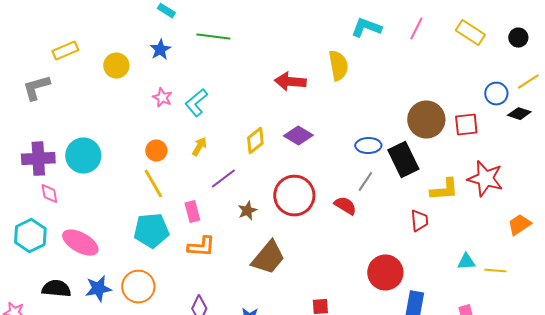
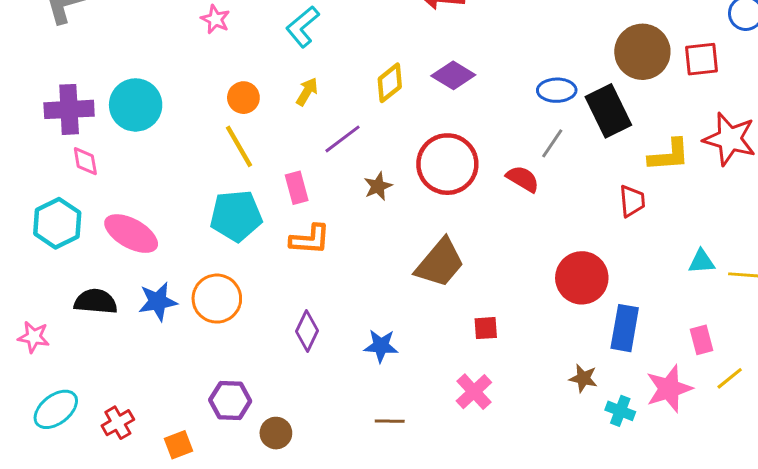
pink star: (162, 98) -> (215, 19), moved
brown trapezoid: (268, 258) -> (440, 263), moved

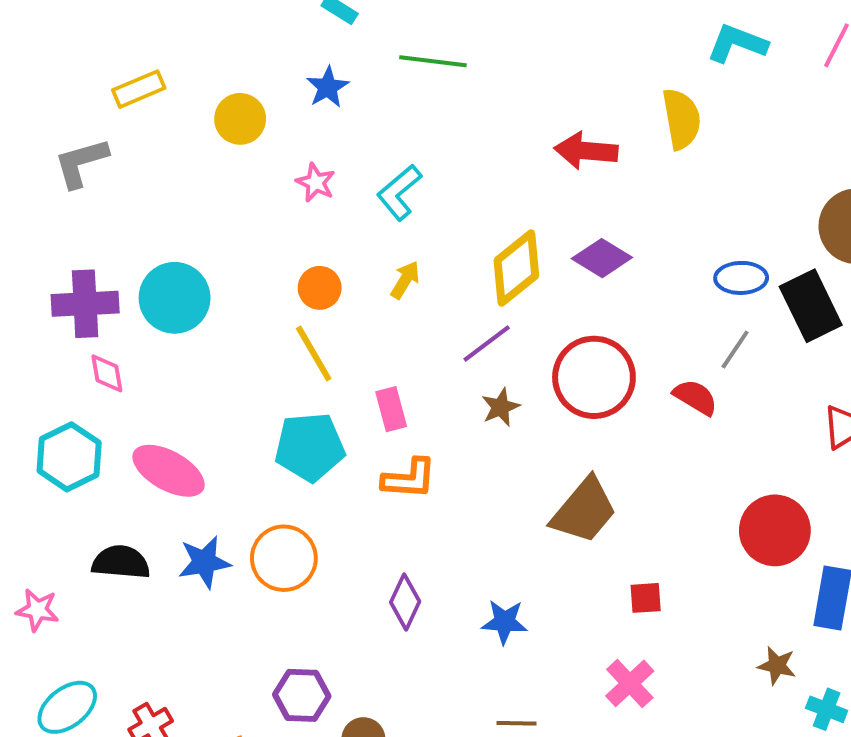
pink star: (215, 19) -> (316, 183), moved
yellow diamond: (390, 83) -> (516, 268), size x1.4
purple line: (342, 139) -> (487, 344), moved

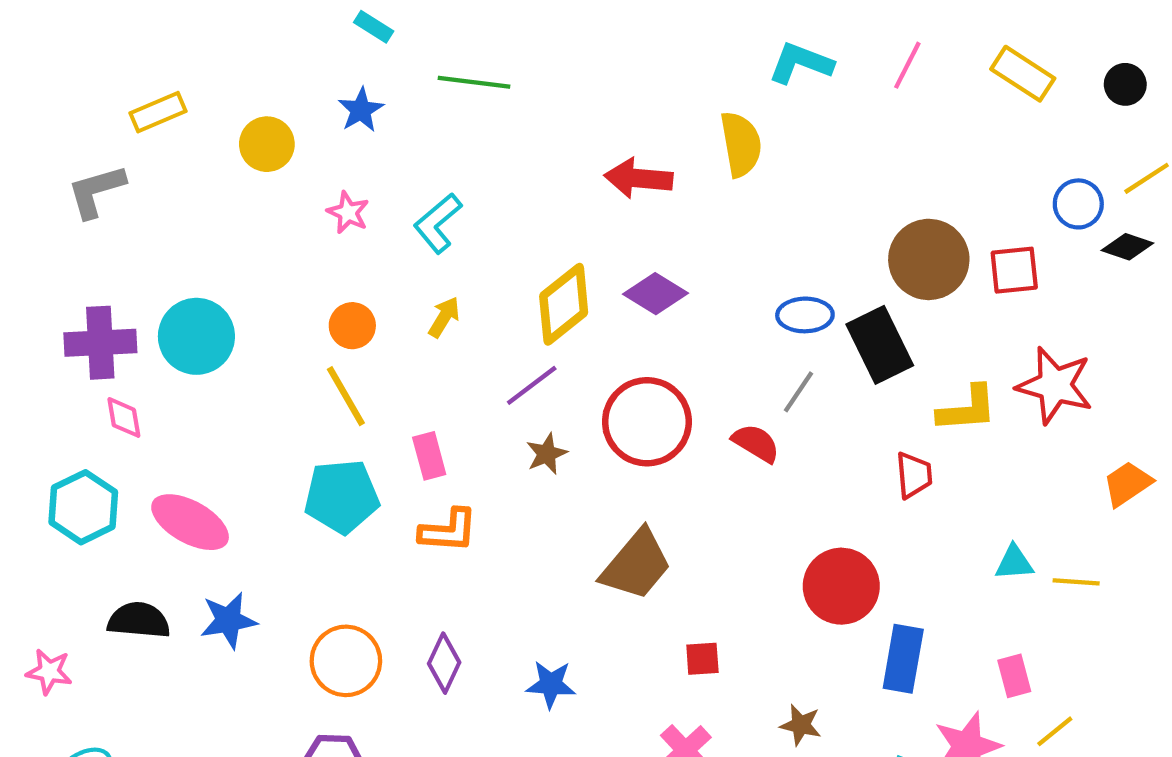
orange circle: (284, 558) -> (346, 661), moved
brown star: (777, 666) -> (801, 725), moved

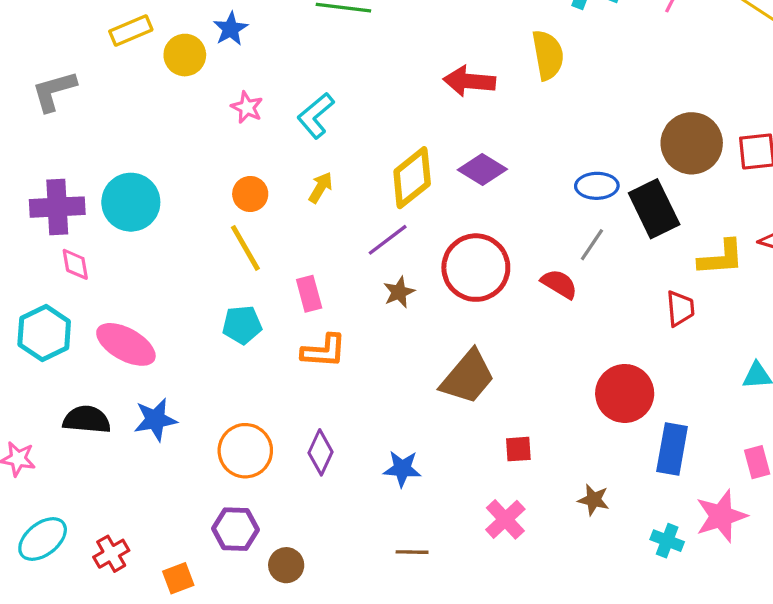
blue star: (361, 110) -> (231, 29), moved
yellow rectangle: (158, 112) -> (131, 30), moved
cyan pentagon: (342, 496) -> (242, 325), size x0.7

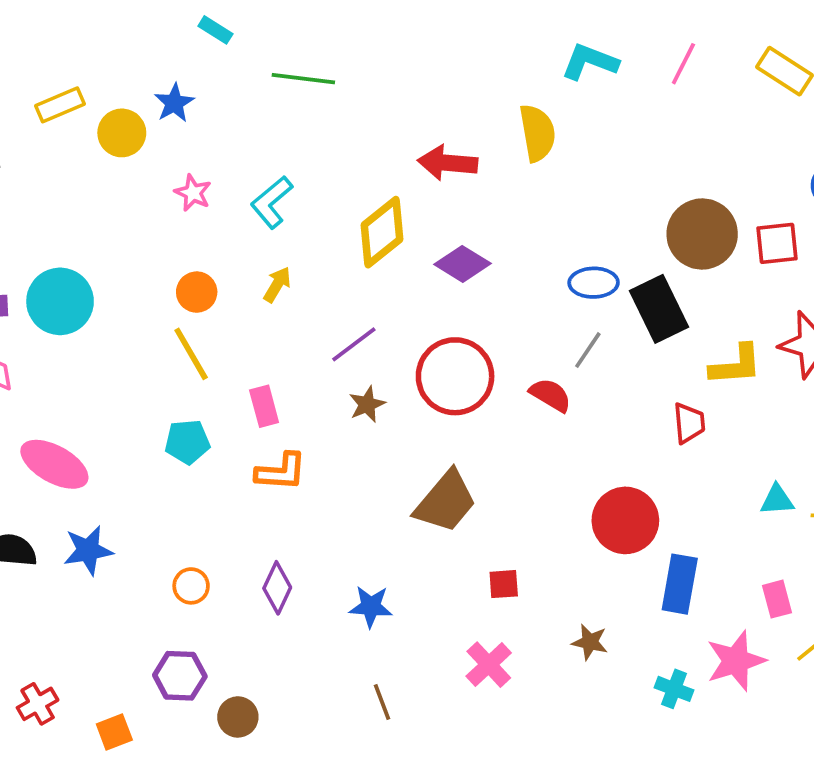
yellow diamond: (412, 178) -> (382, 232), moved
orange circle: (245, 451) -> (191, 586), size x0.6
brown line: (412, 552) -> (382, 702), turned 68

